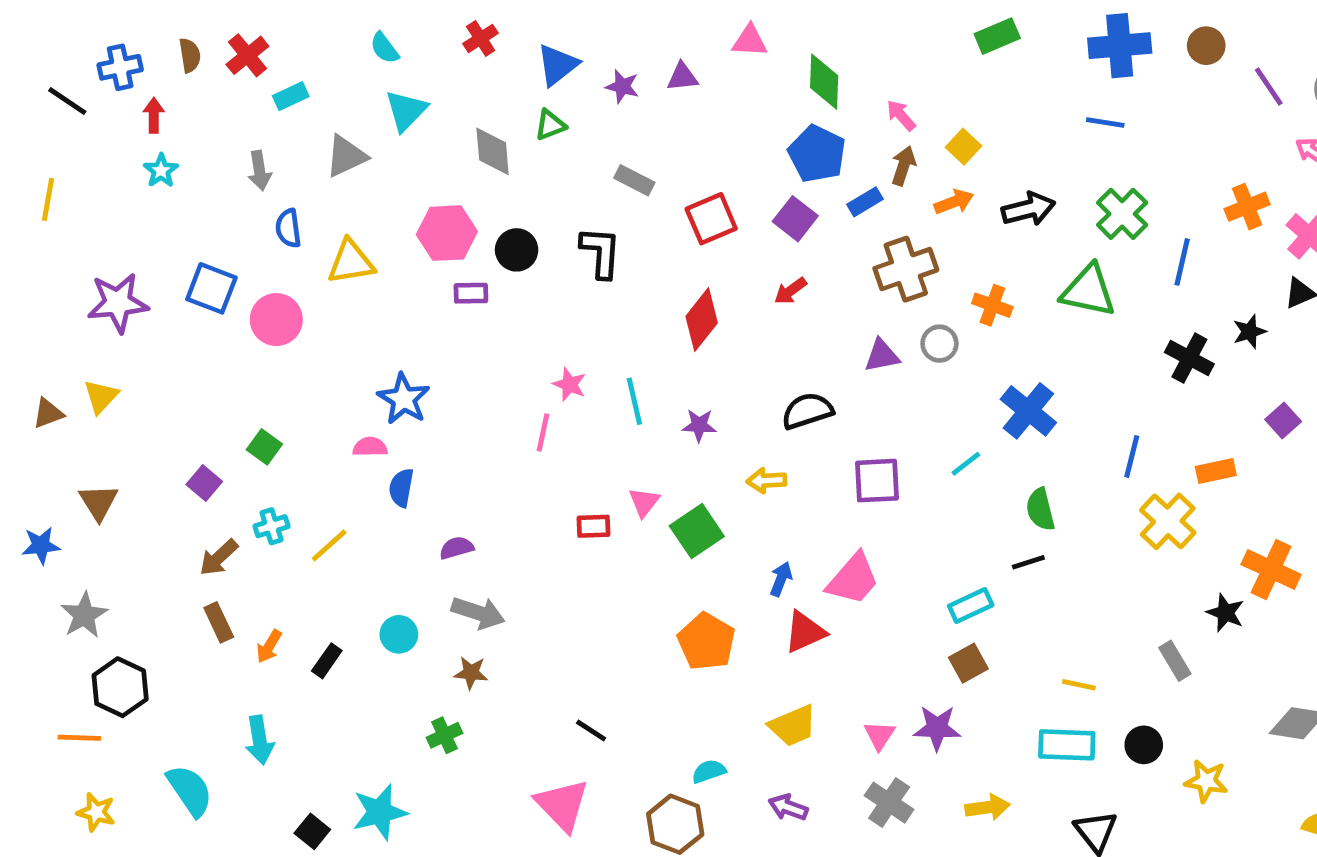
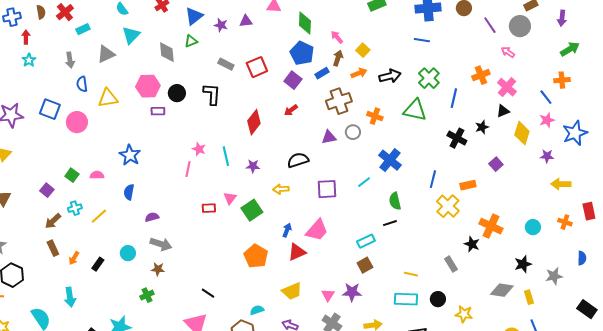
red square: (711, 219) -> (257, 67), moved
pink semicircle: (370, 447) -> (97, 175), moved

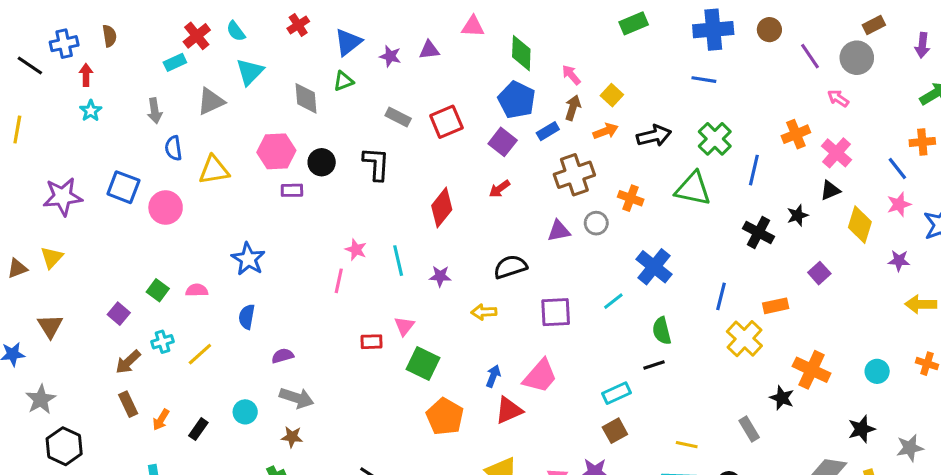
red cross: (65, 12) -> (197, 36), moved
green square: (252, 210) -> (423, 364), moved, turned -30

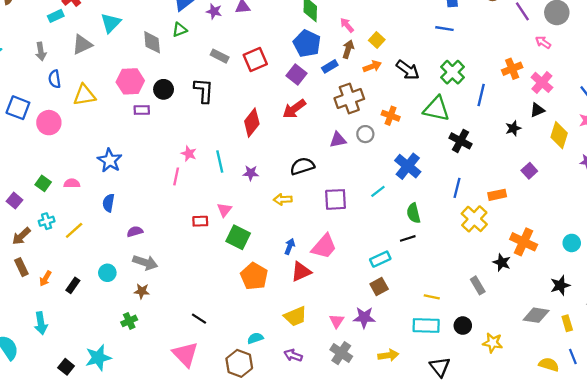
black arrow: (654, 136) -> (408, 70), turned 50
red arrow: (499, 189) -> (294, 109), size x1.5
black cross: (758, 232) -> (461, 141), moved

